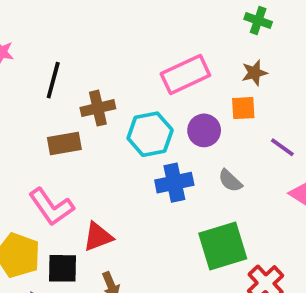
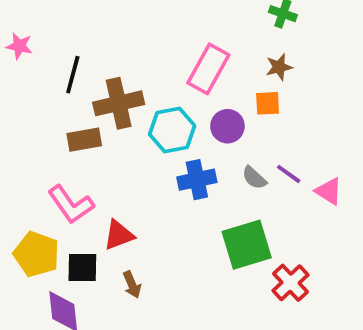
pink rectangle: (185, 75) -> (208, 69), turned -36
brown cross: (98, 108) -> (119, 103), size x1.4
purple line: (282, 147) -> (289, 174), moved

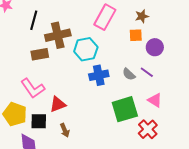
purple circle: (227, 126) -> (155, 47), moved
pink triangle: (329, 191) -> (155, 100), moved

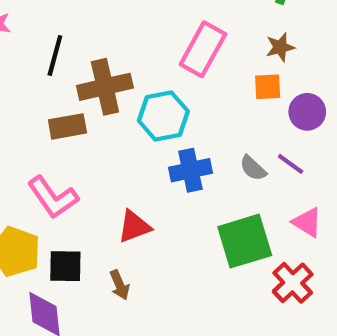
red triangle: (58, 104) -> (134, 227), moved

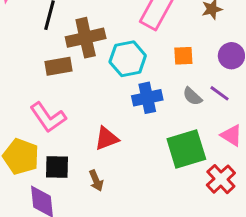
orange square: (268, 87) -> (183, 56), moved

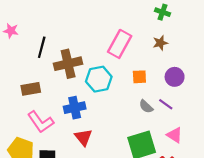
brown rectangle: (58, 66) -> (31, 89), moved
blue cross: (147, 98) -> (75, 108), moved
red triangle: (107, 138) -> (83, 137), turned -48

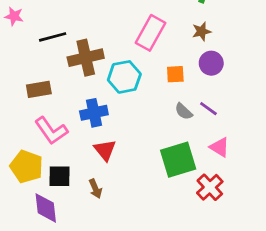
black line: (42, 47) -> (53, 37), turned 60
purple circle: (175, 77) -> (211, 63), moved

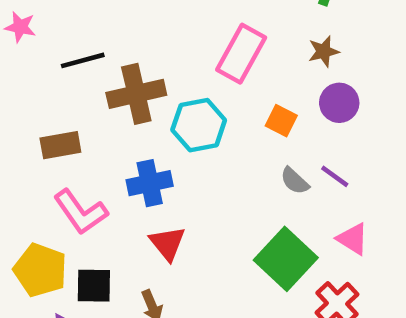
orange square: (175, 74) -> (281, 121), turned 30
green square: (178, 160) -> (286, 259), turned -30

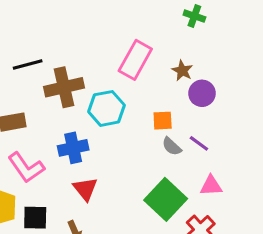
brown star: (324, 51) -> (182, 71), moved, turned -30
orange square: (281, 121) -> (163, 121), moved, turned -30
pink triangle: (353, 239) -> (211, 186), turned -35

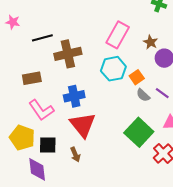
cyan hexagon: (106, 108) -> (113, 69), moved
orange square: (163, 121) -> (137, 77), turned -32
red triangle: (85, 189) -> (83, 125), size x1.5

